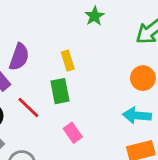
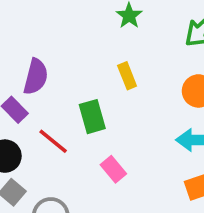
yellow rectangle: (68, 61) -> (127, 76), moved

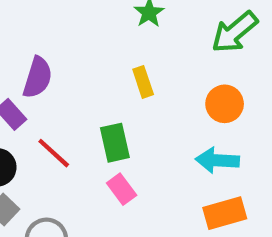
green rectangle: (92, 117) -> (115, 143), moved

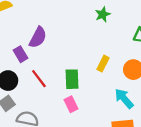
yellow rectangle: (143, 82) -> (103, 64), moved, turned 35
cyan arrow: (217, 160) -> (124, 98), turned 35

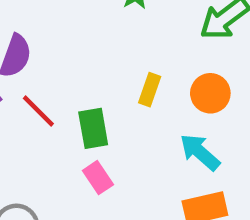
red line: (39, 79) -> (38, 111), moved

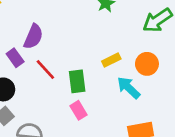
yellow rectangle: (150, 90) -> (111, 60), turned 42
cyan arrow: (200, 152) -> (129, 88), moved

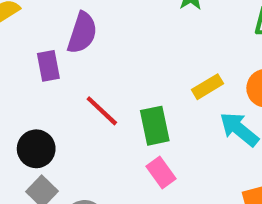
purple semicircle: (33, 37) -> (82, 33), moved
purple rectangle: (15, 58) -> (48, 66), moved, turned 30

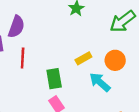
red line: (102, 111) -> (23, 58), moved, turned 48

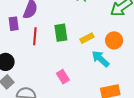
green rectangle: (54, 79) -> (61, 33), moved

